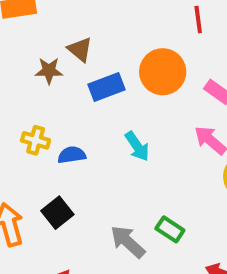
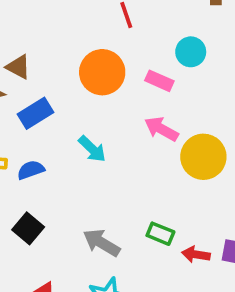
blue rectangle: (107, 87) -> (35, 113), moved
green rectangle: (170, 229) -> (160, 234), moved

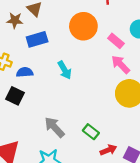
pink arrow: (161, 129) -> (121, 64), moved
black square: (28, 228) -> (15, 96), moved, turned -30
red arrow: (196, 255) -> (108, 150), turned 133

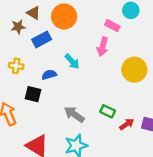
orange circle: (83, 26) -> (64, 16), moved
pink arrow: (121, 64) -> (103, 47), moved, turned -108
blue semicircle: (25, 72) -> (49, 75), moved

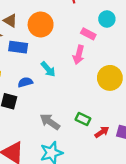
blue rectangle: (42, 39) -> (18, 47), turned 36

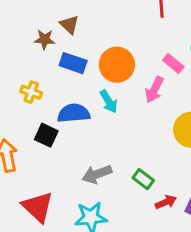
orange circle: (41, 25) -> (117, 65), moved
blue semicircle: (25, 82) -> (74, 113), size x1.5
gray arrow: (50, 122) -> (97, 174), turned -66

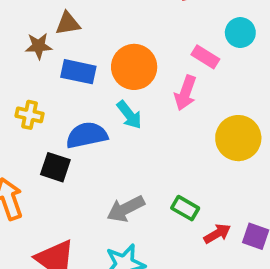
brown triangle: (69, 25) -> (68, 23), turned -45

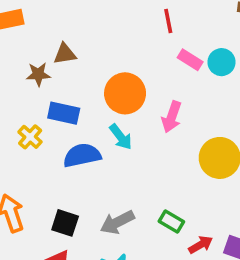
pink rectangle: (205, 57) -> (190, 60), moved
blue rectangle: (78, 72) -> (64, 113), moved
yellow cross: (30, 115) -> (30, 137), turned 30
black square: (55, 167) -> (65, 223), moved

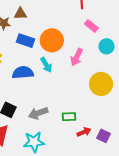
cyan circle: (221, 62) -> (107, 46), moved
blue rectangle: (64, 113) -> (25, 41), moved
green rectangle: (171, 221) -> (69, 117), turned -40

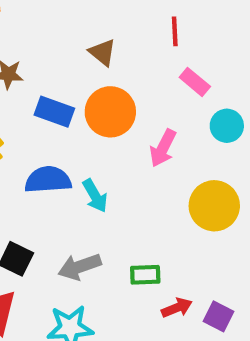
brown triangle: (20, 14) -> (102, 52), moved, turned 40
cyan arrow: (46, 65) -> (95, 196), moved

